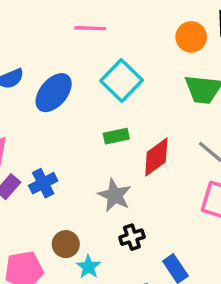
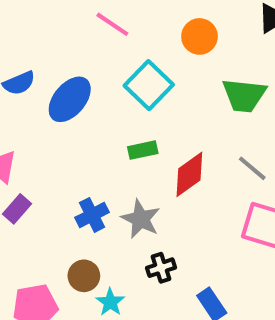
pink line: (90, 28) -> (112, 24), turned 32
orange circle: (191, 37) -> (200, 36), moved
blue cross: (43, 183) -> (92, 215), moved

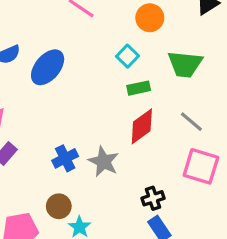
cyan square: (149, 85) -> (127, 56), moved, size x0.6
green rectangle: (143, 150) -> (139, 88), moved
black cross: (161, 268) -> (153, 198), moved

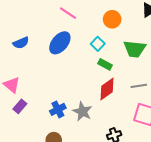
blue ellipse: (48, 67) -> (60, 43), moved
green rectangle: (139, 88) -> (105, 64), turned 40
gray line: (191, 122) -> (139, 86), turned -49

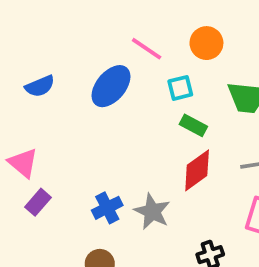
pink line: (68, 13) -> (147, 49), moved
cyan square: (98, 44) -> (180, 88), turned 32

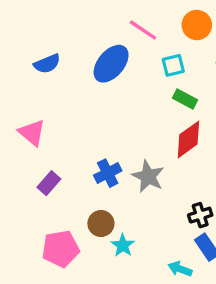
purple rectangle: (38, 202) -> (49, 183), moved

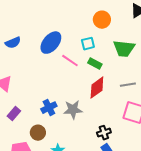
pink line: (143, 30) -> (70, 61), moved
gray star: (148, 176) -> (73, 110), turned -30
brown circle: (101, 224) -> (38, 133), moved

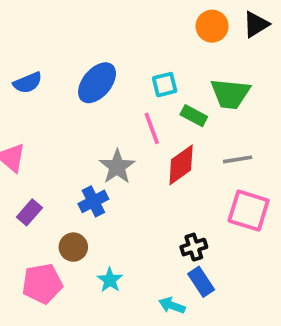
orange circle: (102, 20) -> (212, 26), moved
pink line: (70, 61) -> (152, 128), moved, turned 36
green rectangle: (95, 64) -> (194, 116), moved
gray star: (73, 110) -> (117, 167), moved, turned -30

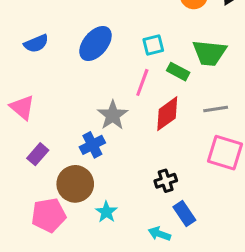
pink line: (152, 128) -> (142, 82), turned 40
brown circle: (73, 247) -> (75, 184), size x1.5
black cross: (194, 247) -> (166, 181), moved

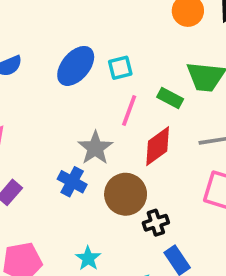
cyan square: (153, 45) -> (120, 68), moved
blue cross: (92, 145) -> (72, 182), turned -35
brown circle: (75, 184) -> (126, 194), moved

